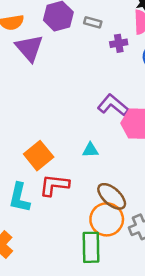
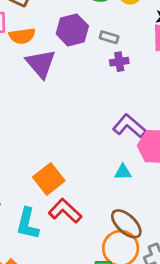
purple cross: (119, 43) -> (119, 62), moved
cyan triangle: (90, 150) -> (123, 172), moved
red L-shape: (54, 185) -> (65, 211), turned 36

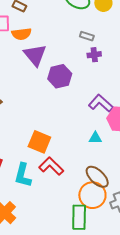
purple hexagon: (72, 30) -> (60, 76), moved
orange square: (49, 179) -> (39, 142), turned -30

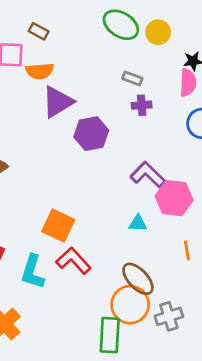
purple triangle: (35, 55) -> (58, 102), turned 35

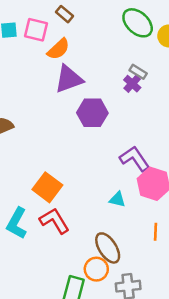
orange semicircle: (40, 71) -> (58, 49), turned -50
purple cross: (142, 105) -> (132, 84), moved, turned 36
orange circle: (130, 305) -> (96, 269), size x0.7

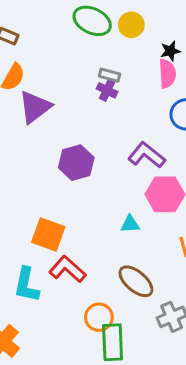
purple hexagon: (92, 113) -> (76, 163), moved
purple L-shape: (135, 159) -> (147, 155), moved
orange circle: (96, 269) -> (99, 317), moved

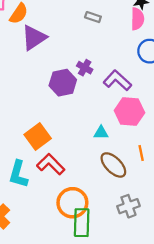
purple cross: (107, 90) -> (85, 68), moved
orange square: (48, 235) -> (38, 137), turned 30
brown ellipse: (136, 281) -> (113, 165), moved
orange circle: (99, 317) -> (72, 203), size x1.4

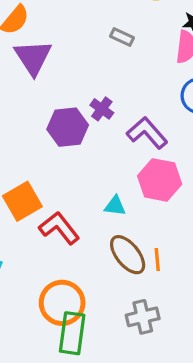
purple triangle: (34, 38) -> (33, 57), turned -36
orange line: (141, 153) -> (157, 259), moved
red L-shape: (51, 164) -> (59, 228), moved

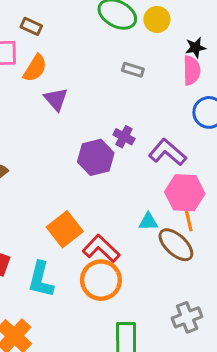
purple triangle: (33, 57) -> (56, 99), size x0.7
brown ellipse: (128, 255) -> (176, 245), moved
orange line: (157, 259) -> (189, 221), moved
orange circle: (62, 303) -> (101, 280), moved

